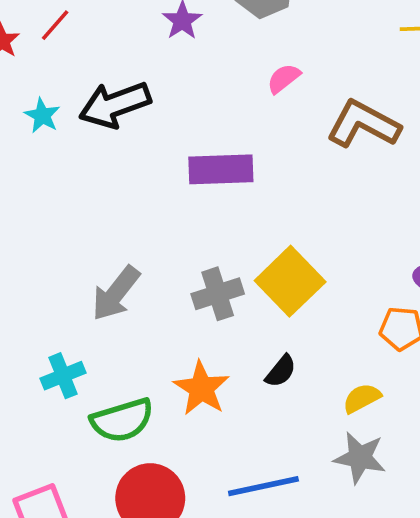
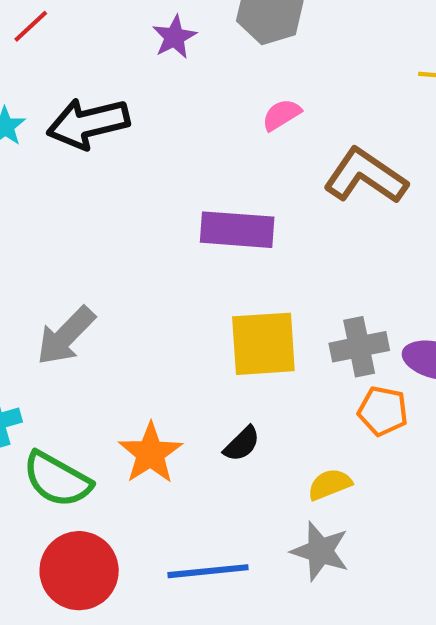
purple rectangle: (221, 169) -> (237, 230), moved
yellow square: (290, 281) -> (263, 344), turned 34
gray cross: (218, 294) -> (359, 347), moved
green semicircle: (122, 420) -> (57, 479), turned 40

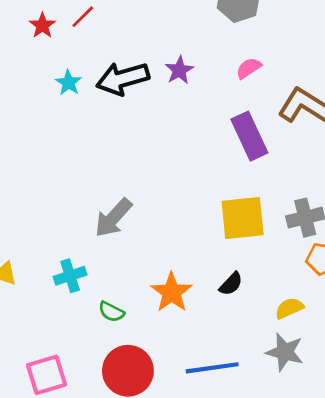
purple star: (174, 37) -> (179, 70), moved
purple rectangle: (237, 230) -> (249, 136), moved, turned 63
green semicircle: (57, 479) -> (111, 312), size x0.6

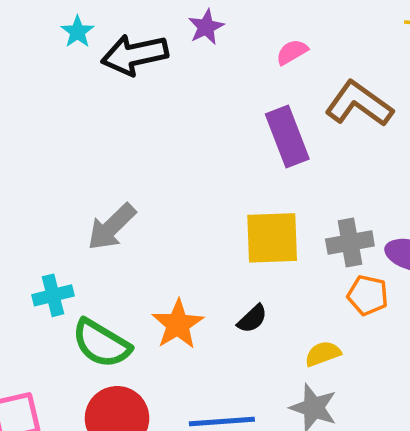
purple star: (179, 70) -> (206, 27), moved
cyan star: (68, 83) -> (77, 32), moved
green semicircle: (111, 312) -> (101, 343), size x1.8

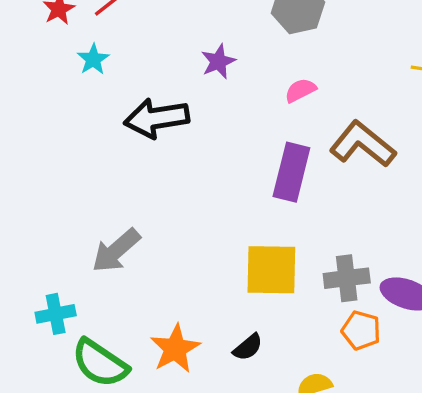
black arrow: (135, 55) -> (157, 118), moved
purple rectangle: (287, 137) -> (291, 172), turned 32

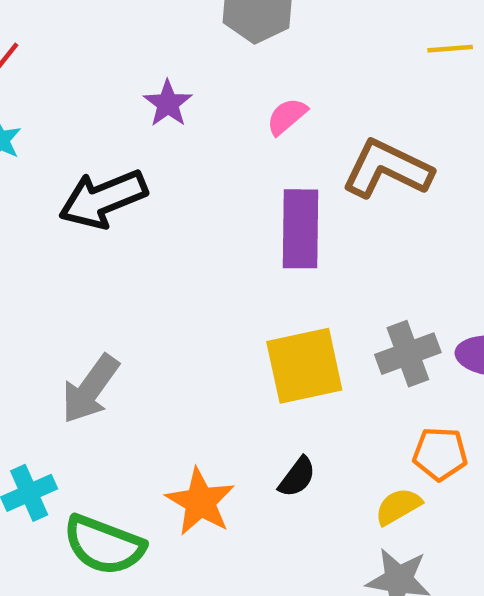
orange pentagon: (361, 330) -> (440, 454), moved

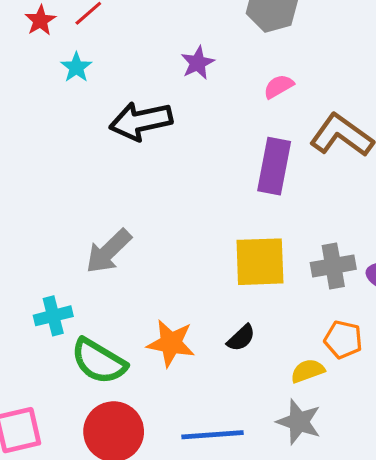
orange star: (200, 502) -> (171, 343), turned -30

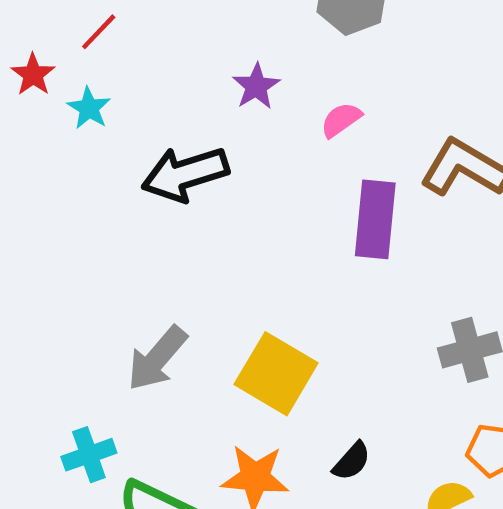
red star: (40, 20) -> (33, 75), moved
pink semicircle: (279, 86) -> (341, 120), moved
yellow square: (260, 262) -> (276, 374), moved, turned 38

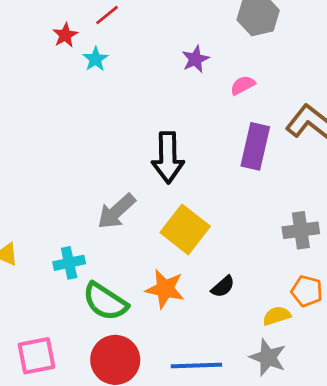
black arrow: (185, 174) -> (168, 158), moved, turned -81

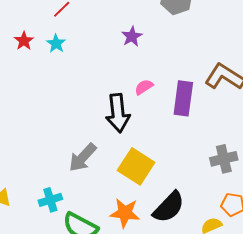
red star: (65, 35) -> (24, 41), moved
pink semicircle: (243, 85) -> (144, 87), moved
black semicircle: (223, 287) -> (169, 207), size x1.8

